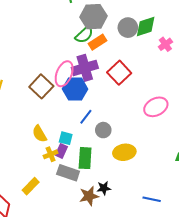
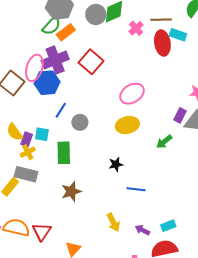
purple rectangle: (61, 151) -> (27, 139), moved
yellow ellipse: (124, 152) -> (127, 125), moved
gray rectangle: (68, 173) -> (26, 174), moved
black star: (104, 188) -> (116, 164), moved

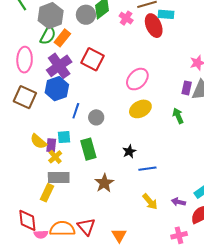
pink ellipse: (34, 68) -> (25, 60), moved
green arrow: (164, 142) -> (178, 116), turned 119
black star: (116, 164) -> (129, 151), moved
blue line: (136, 189) -> (147, 169), moved

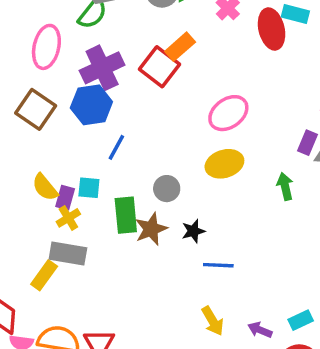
orange rectangle: (62, 38) -> (180, 47), moved
gray circle: (96, 117) -> (167, 189), moved
brown star: (104, 183) -> (151, 229), moved

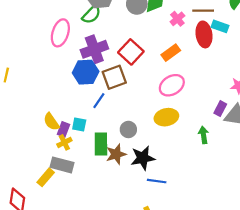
orange rectangle: (180, 47) -> (171, 53), moved
brown square: (36, 109) -> (114, 77), moved, turned 30
black star: (193, 231) -> (143, 158), size x1.6

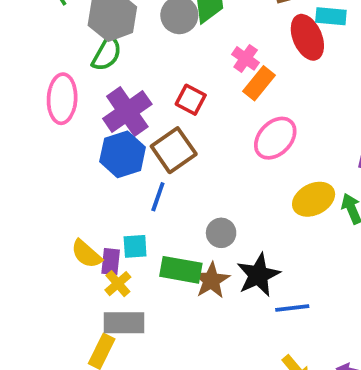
pink cross: (177, 19) -> (246, 58), moved
red square: (131, 52) -> (191, 100), size x0.7
yellow ellipse: (166, 117) -> (314, 199), moved
green rectangle: (101, 144) -> (181, 270), turned -65

